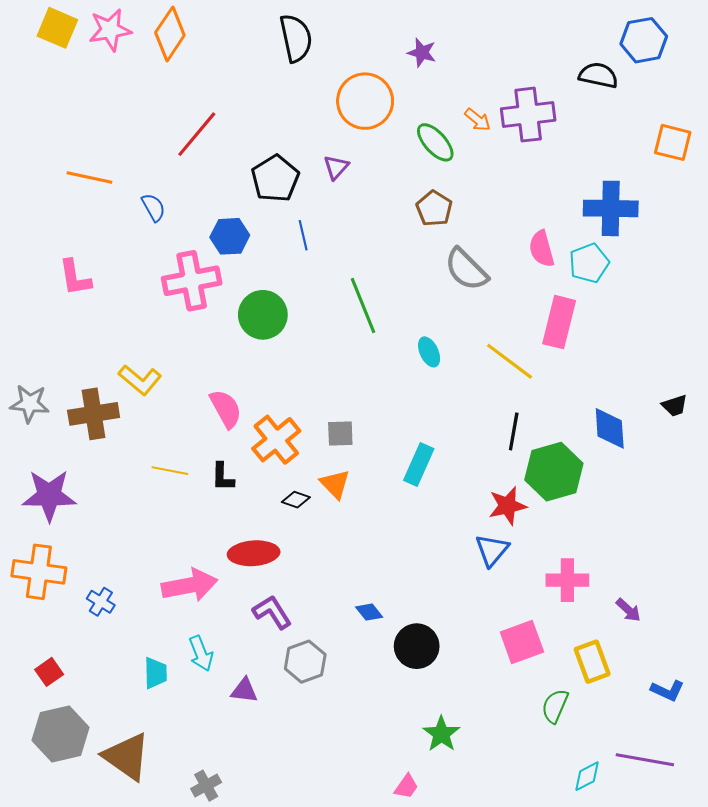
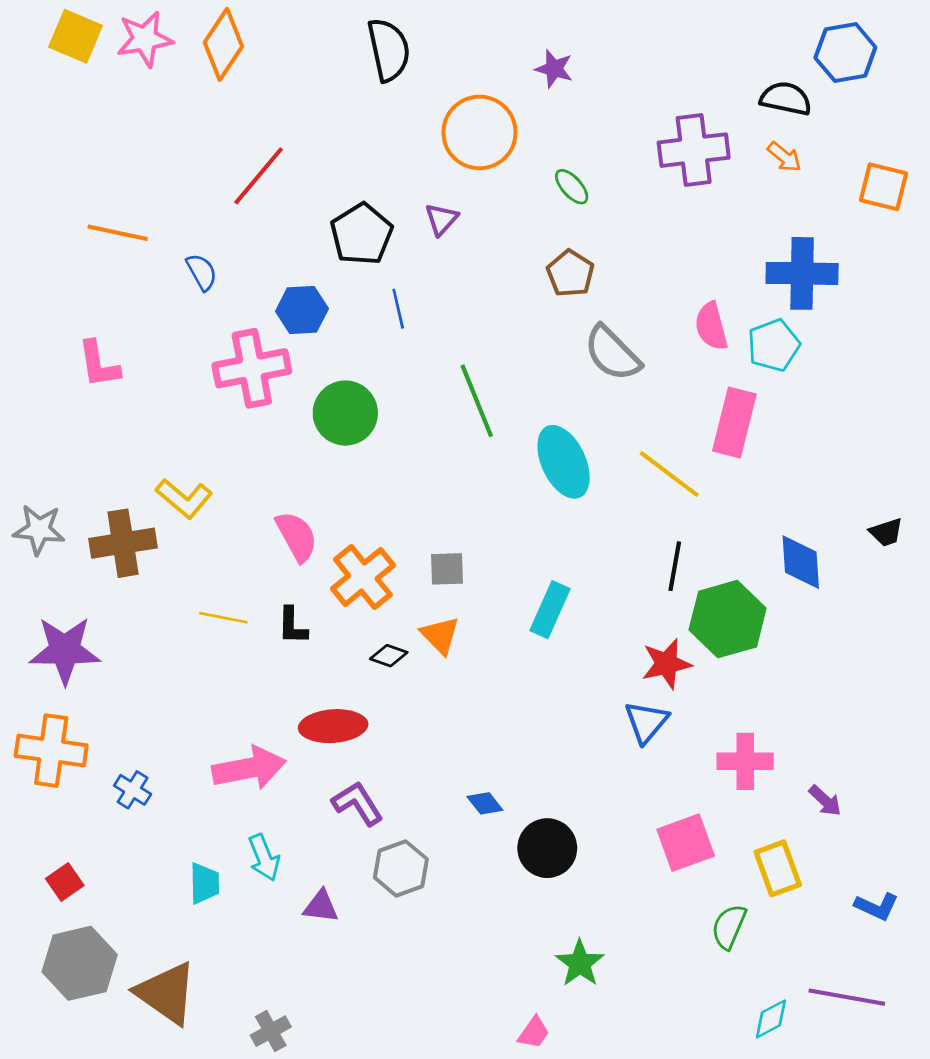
orange arrow: (478, 120) -> (784, 157), moved
green ellipse: (435, 142) -> (572, 187), size x0.7
cyan ellipse: (429, 352) -> (564, 462), size x1.8

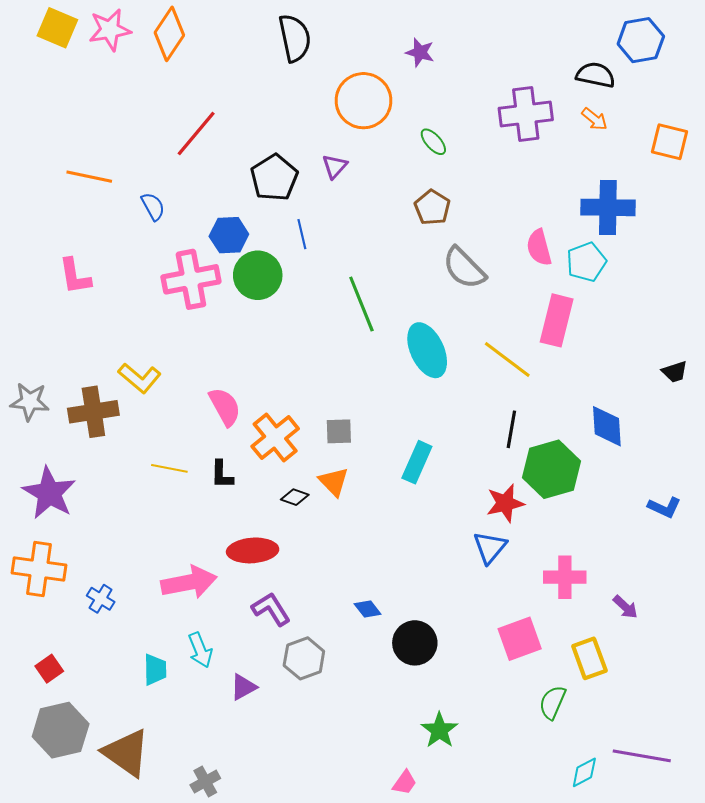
green circle: (345, 413) -> (258, 275), moved
black trapezoid: (886, 532) -> (675, 372), moved
purple star: (65, 650) -> (49, 493), turned 30
purple triangle: (321, 906) -> (243, 687), turned -36
blue L-shape: (877, 906) -> (664, 507), moved

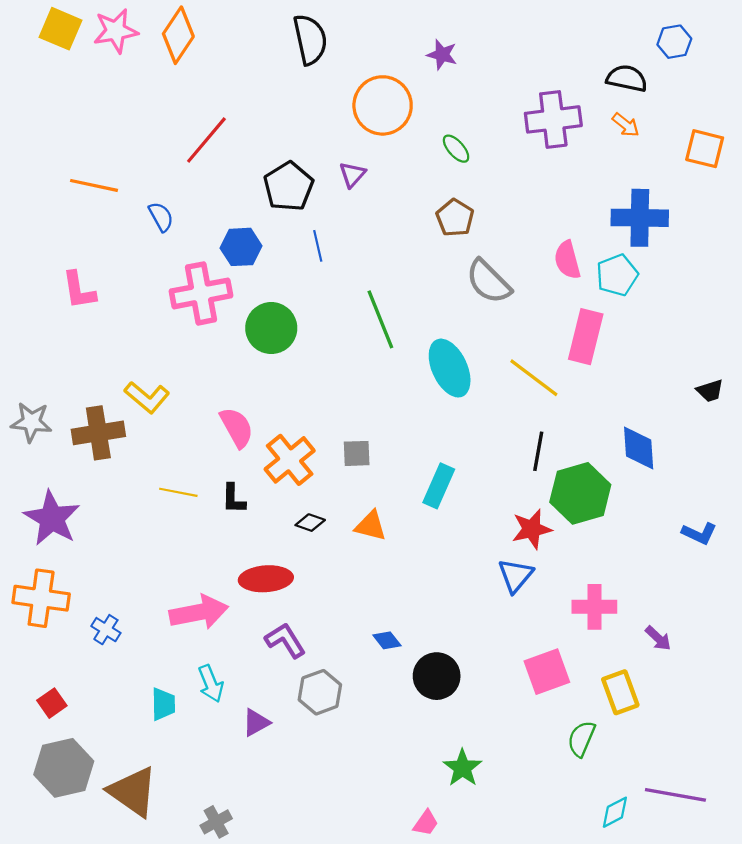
blue hexagon: (641, 40) -> (674, 42), size x0.7
green circle: (258, 275) -> (271, 328), moved
orange triangle: (334, 482) -> (371, 526), moved, turned -32

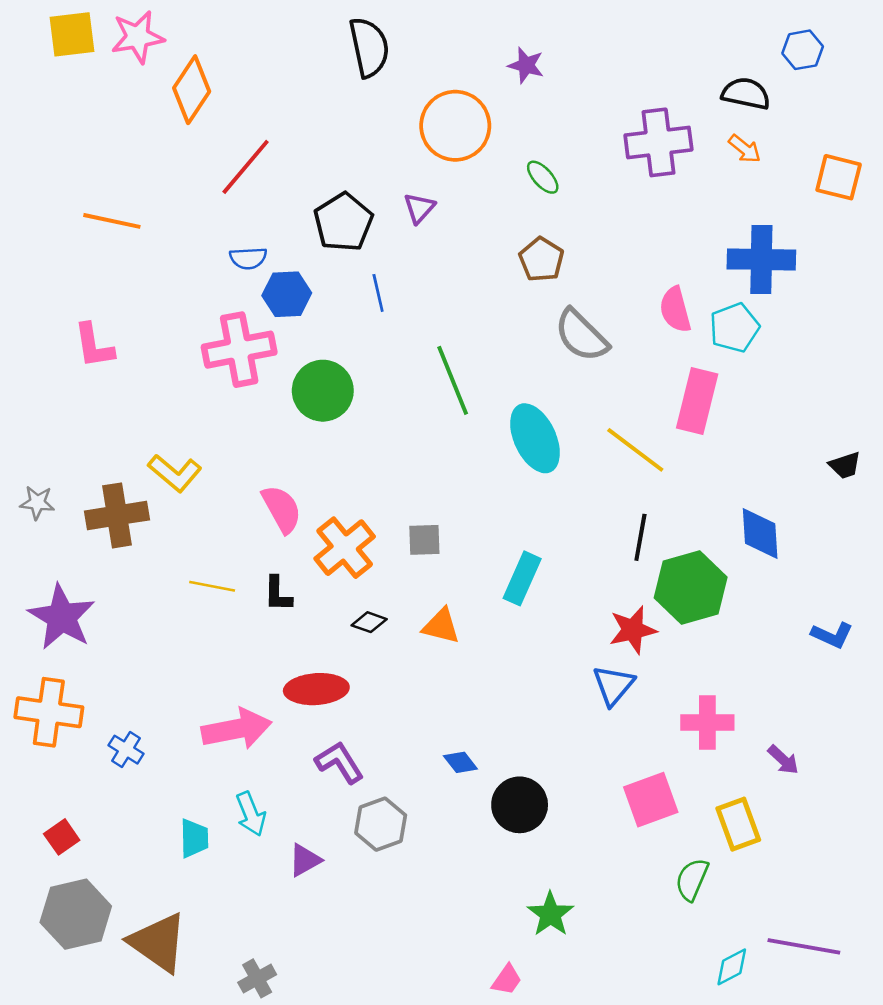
yellow square: (61, 29) -> (72, 34), turned -30
orange diamond: (178, 35) -> (192, 90), moved
blue semicircle: (161, 217) -> (248, 258), moved, turned 116
gray star: (31, 422) -> (37, 503), size x0.7

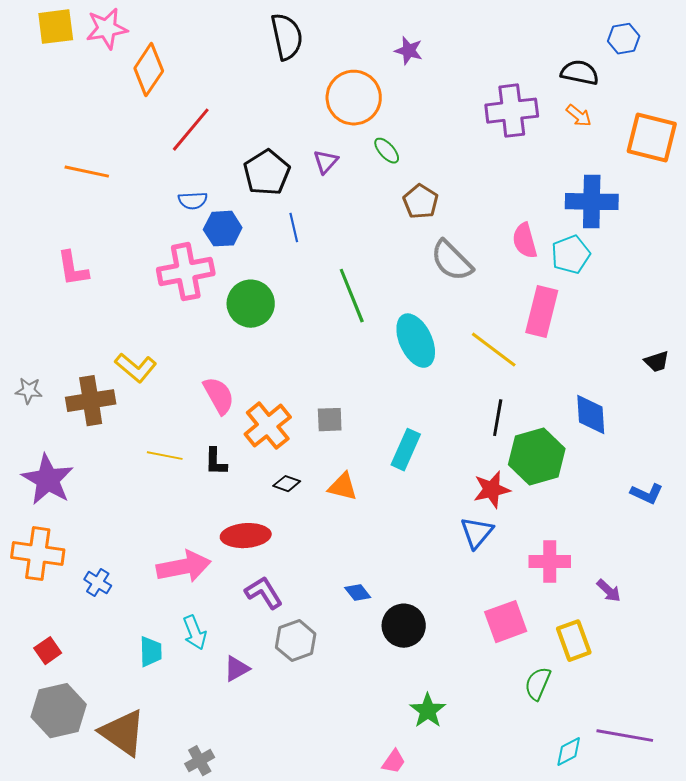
green ellipse: (543, 177) -> (387, 151), moved
orange square: (839, 177) -> (652, 138), size x1.4

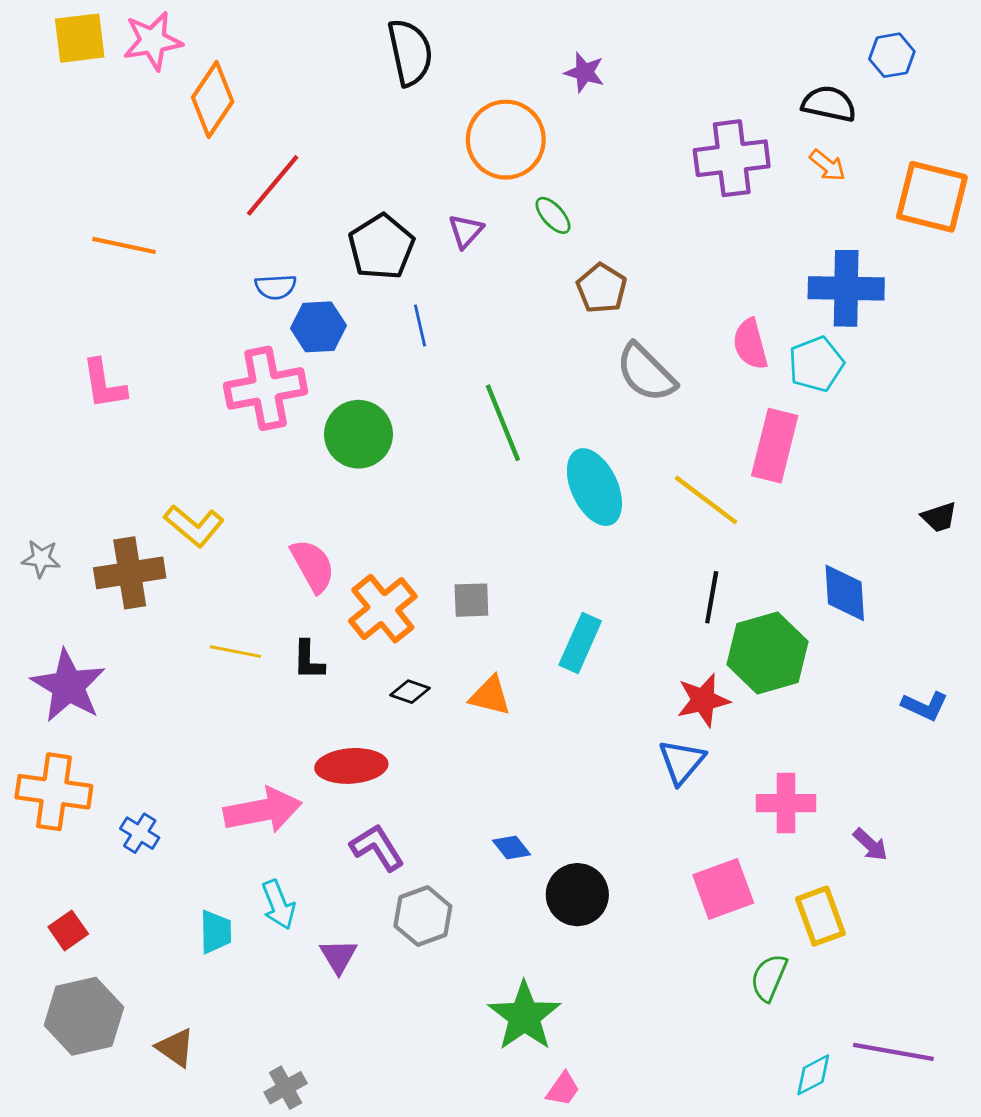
purple triangle: (237, 669) -> (338, 956), turned -32
green star: (428, 711) -> (524, 1016), moved, size x1.4
brown triangle: (123, 733) -> (175, 1048), size x0.6

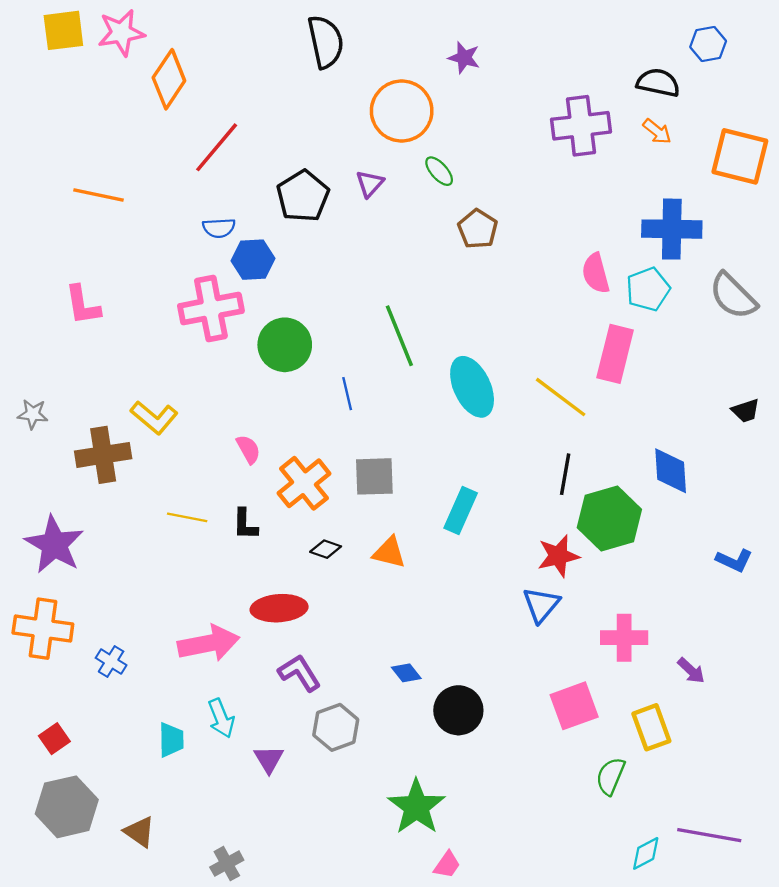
blue line: (420, 325) -> (347, 394), moved
gray semicircle: (646, 373) -> (733, 296), moved
gray star: (41, 559) -> (33, 414), moved
pink semicircle: (313, 566) -> (248, 449), size x0.7
gray square: (471, 600) -> (374, 476), size x1.4

